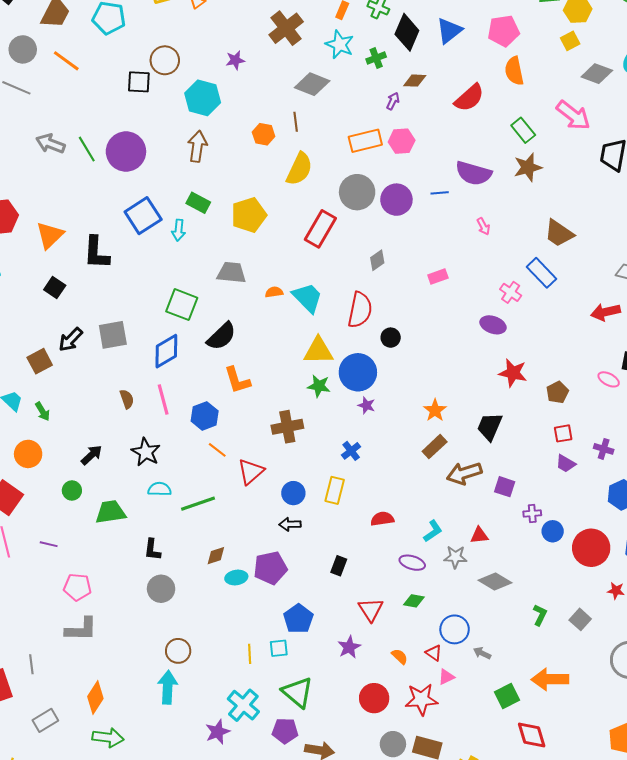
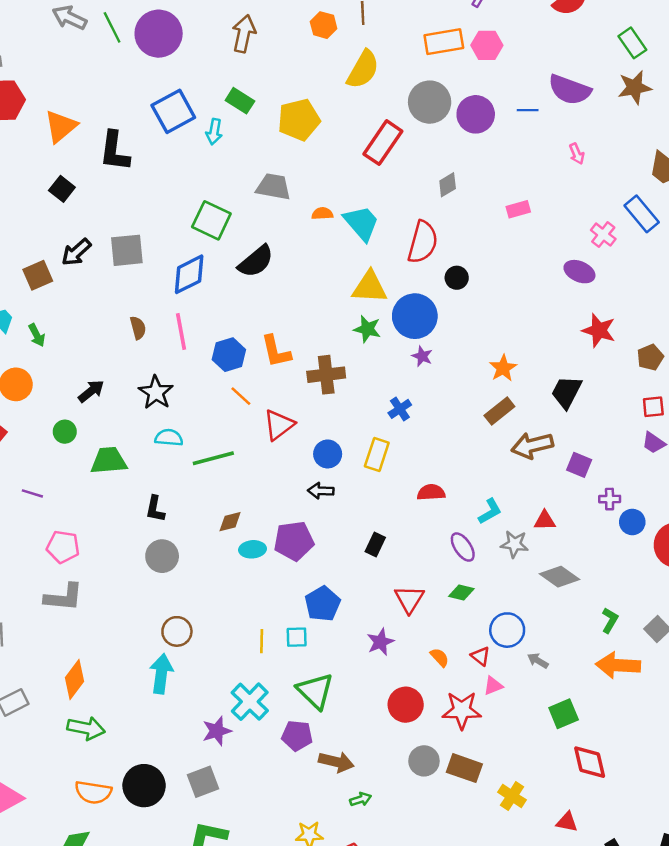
orange L-shape: (237, 380) -> (276, 351), moved
purple ellipse: (412, 563) -> (463, 547), turned 35
orange arrow: (550, 679) -> (618, 665), moved

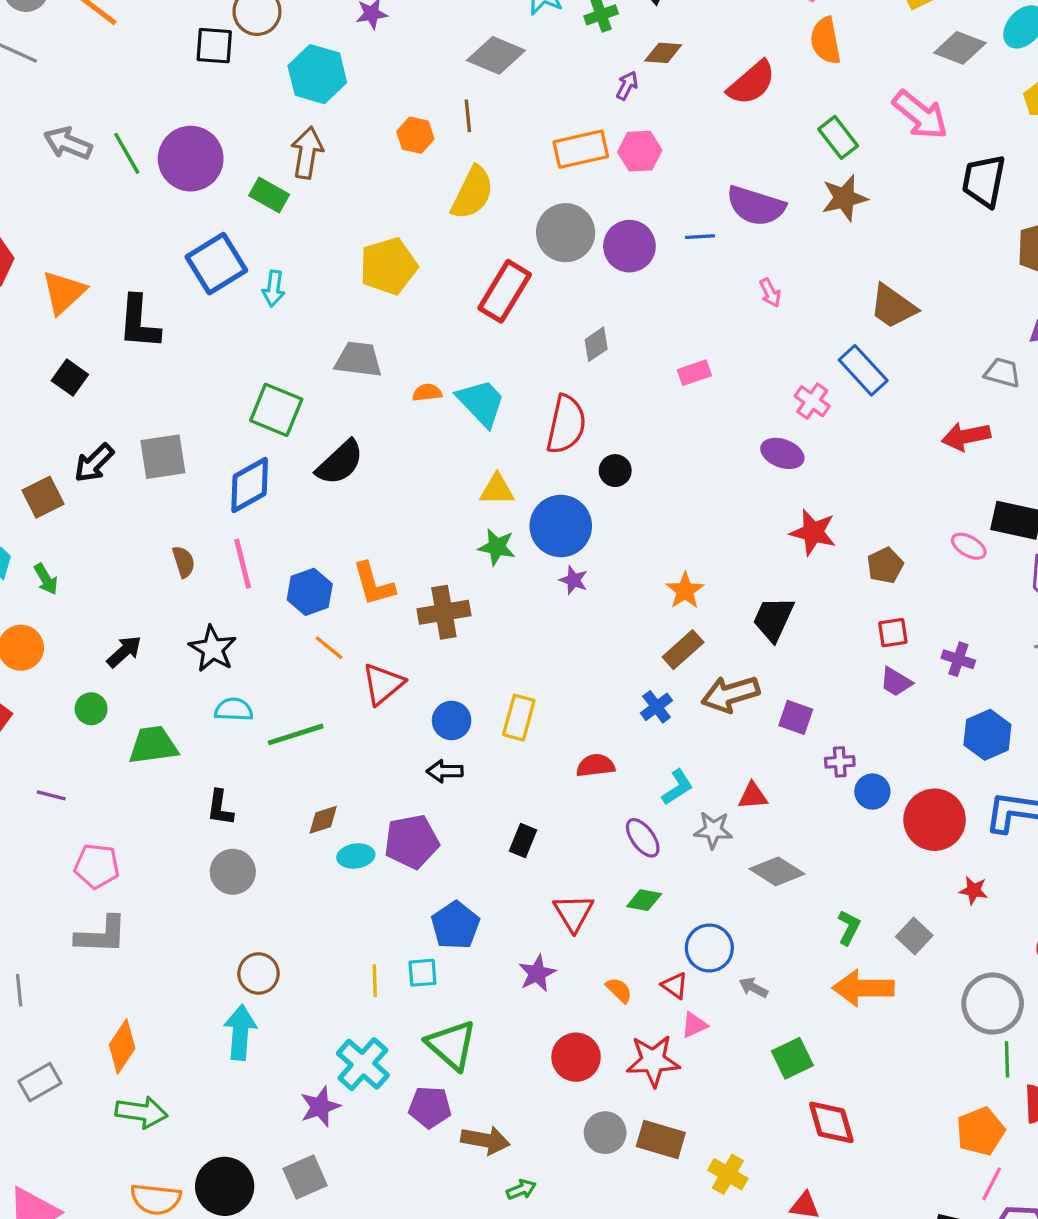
green rectangle: (240, 101) -> (269, 195), moved
yellow triangle: (370, 287) -> (497, 490), size x0.7
blue cross: (400, 409) -> (657, 707), moved

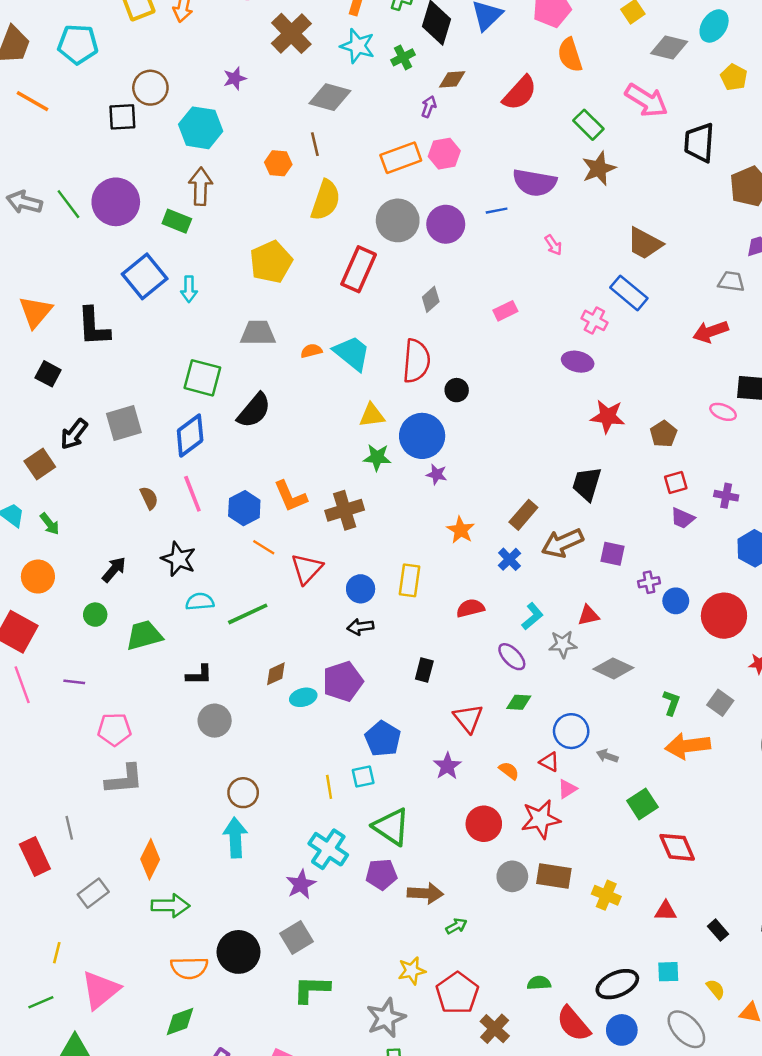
orange star: (685, 591) -> (461, 530), moved
black L-shape: (220, 808) -> (199, 675), turned -92

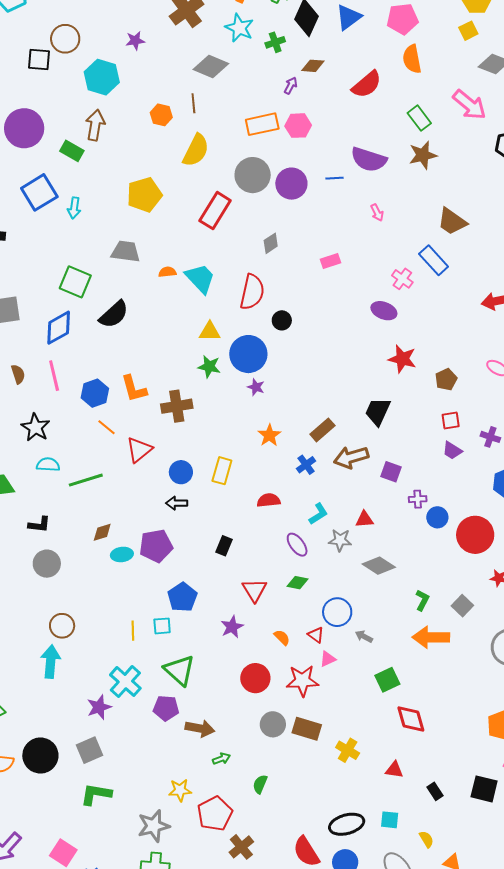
green semicircle: (539, 983) -> (260, 784), moved, turned -72

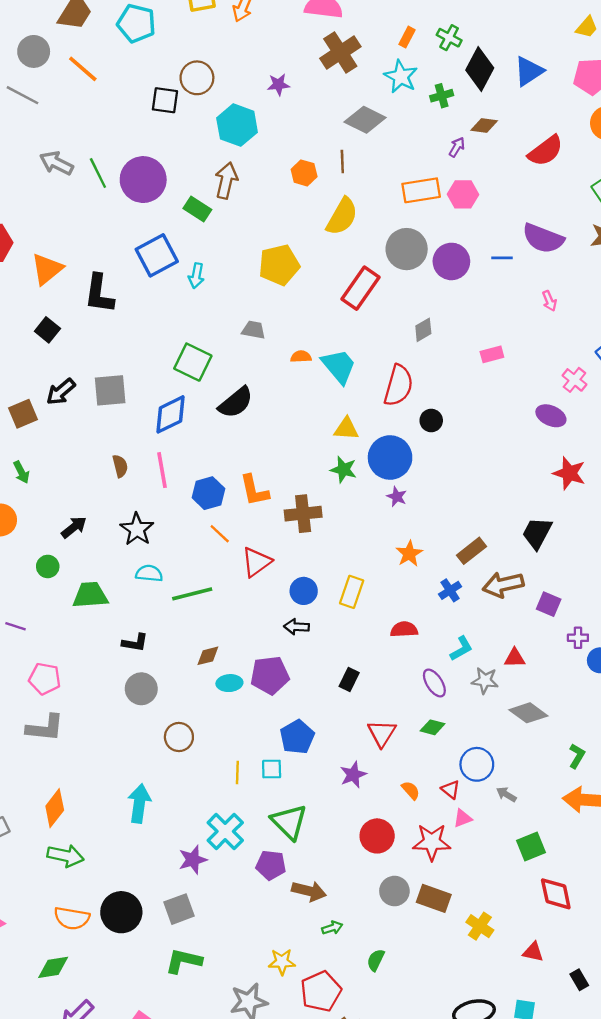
gray trapezoid: (126, 252) -> (254, 330), size x0.7
brown circle: (62, 626) -> (179, 737), moved

